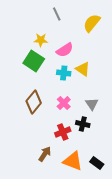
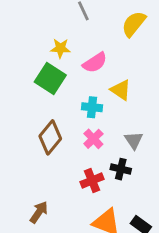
cyan cross: (64, 73) -> (92, 107), moved
brown arrow: (45, 154) -> (39, 212), moved

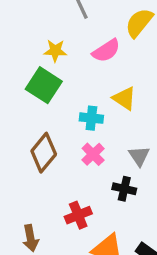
pink semicircle: (95, 63) -> (106, 51), moved
red cross: (92, 181) -> (78, 215), moved
brown arrow: (39, 212) -> (31, 238), turned 135

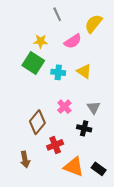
cyan cross: (91, 118) -> (58, 72), moved
brown diamond: (44, 153) -> (37, 122), moved

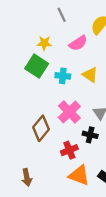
pink cross: (64, 107) -> (69, 112), size x1.5
red cross: (55, 145) -> (69, 150), moved
brown arrow: (25, 159) -> (27, 177), moved

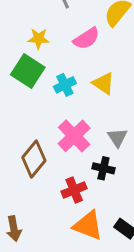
cyan cross: (63, 76) -> (65, 85), turned -32

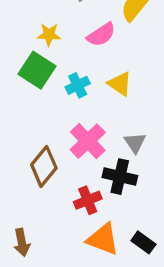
black cross: (103, 168) -> (120, 177), size x1.4

